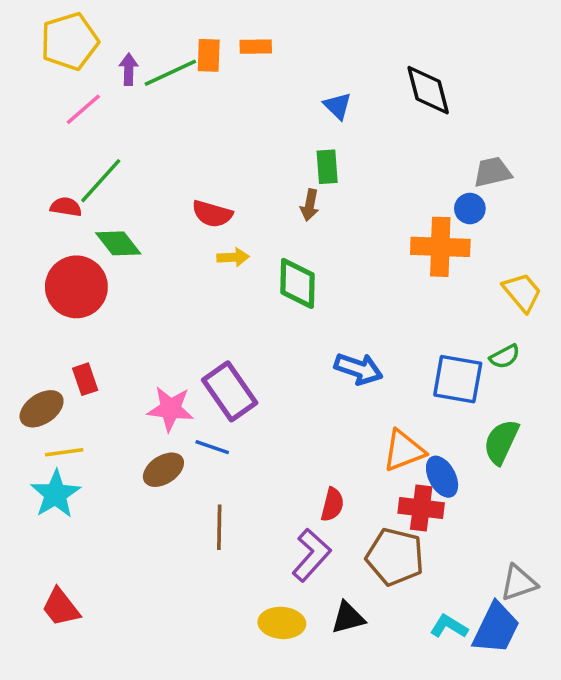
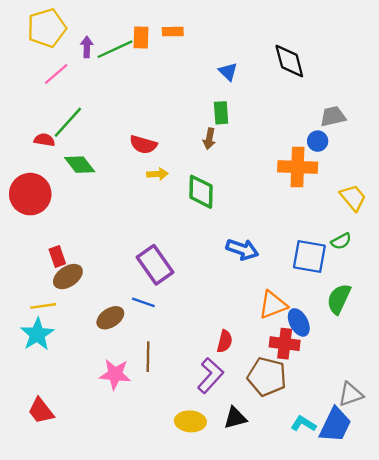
red circle: (76, 287) -> (30, 194), moved
brown ellipse: (42, 409) -> (68, 277), moved
pink star: (170, 409) -> (115, 374), moved

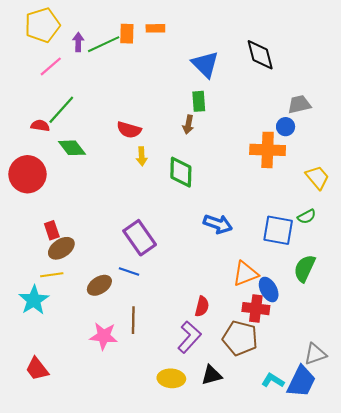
blue triangle: (228, 72) -> (205, 64), size x1.6
yellow arrow: (157, 174) -> (142, 156), turned 90
yellow line: (43, 306) -> (52, 275), moved

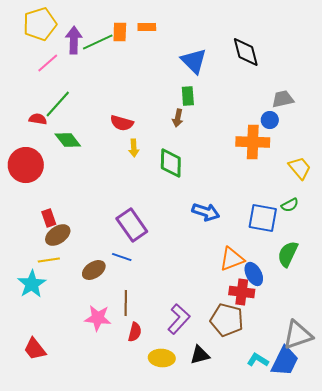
purple arrow: (78, 42) -> (74, 40), size x1.5
red semicircle: (202, 306) -> (135, 332), moved
gray triangle: (315, 354) -> (298, 335), size x1.4

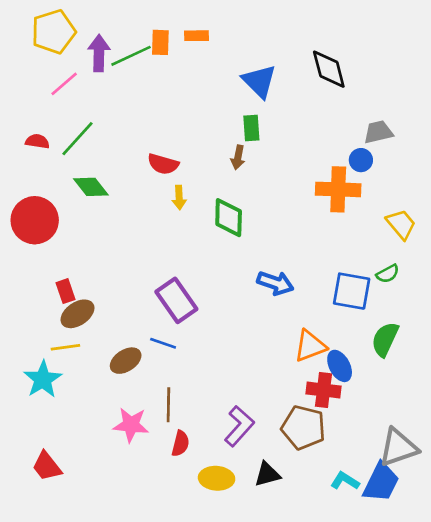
red semicircle: (38, 119) -> (37, 141), moved

